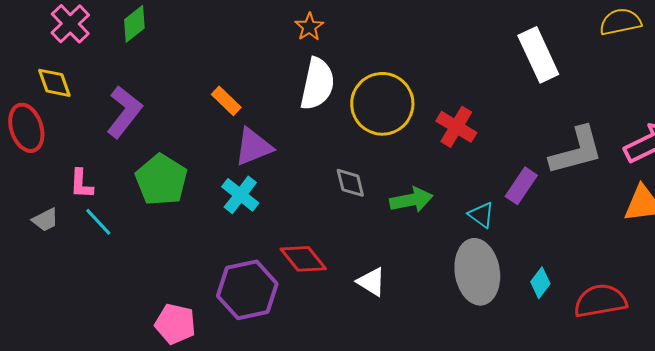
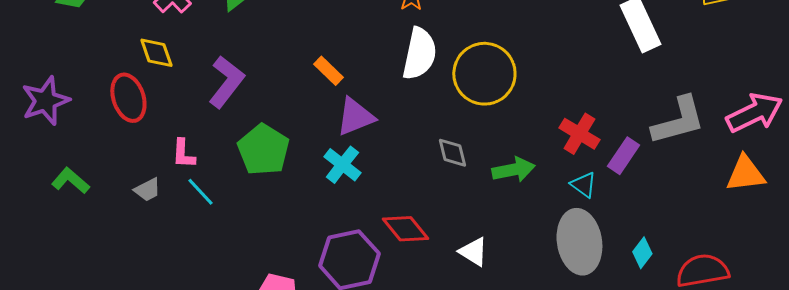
red cross: (456, 127) -> (579, 134), moved

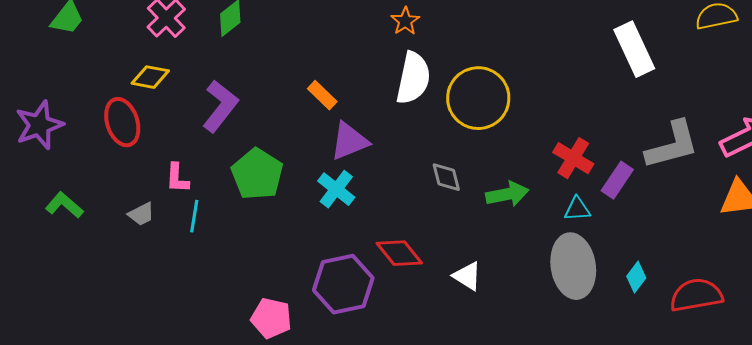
yellow diamond: (156, 53) -> (150, 77), turned -60
cyan triangle: (583, 185) -> (577, 209), turned -40
cyan line: (200, 192) -> (194, 216), turned 52

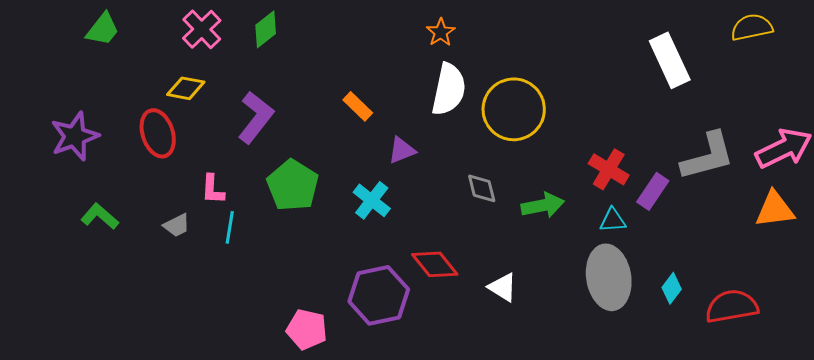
purple triangle: (349, 141) -> (402, 150), moved, size x0.7

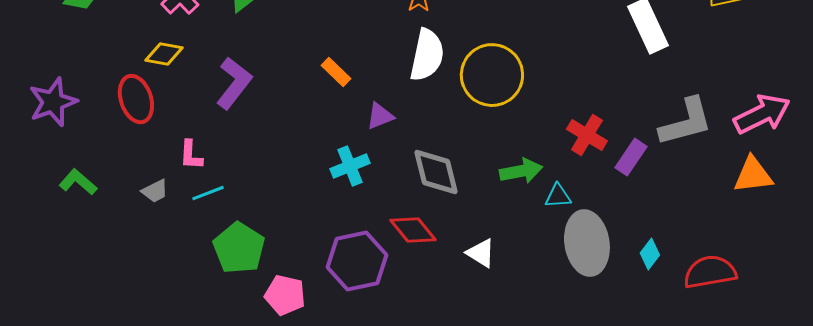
green pentagon: (293, 185) -> (239, 248), moved
gray diamond: (482, 188) -> (436, 172), moved, size x1.6
cyan cross: (372, 200) -> (350, 166), turned 30
cyan triangle: (613, 220) -> (558, 196), moved
cyan line: (230, 227) -> (208, 193), turned 60

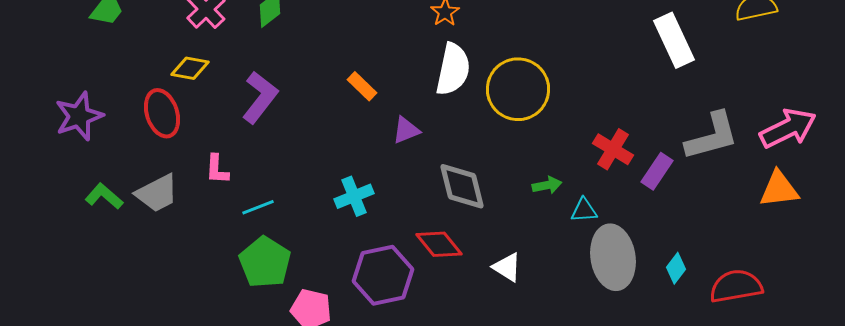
cyan cross: (350, 166) -> (354, 196), moved
green arrow: (521, 171) -> (547, 185), size x0.7
gray trapezoid: (155, 191) -> (157, 193), moved, size x1.6
cyan line: (208, 193) -> (258, 207), moved

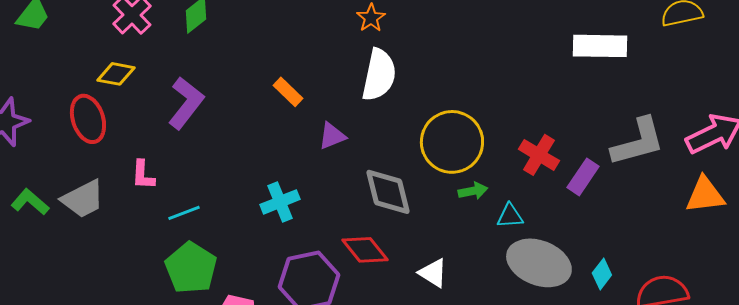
white rectangle: (674, 40) -> (600, 46), turned -64
yellow circle: (518, 89) -> (452, 142), moved
gray ellipse: (613, 257) -> (539, 263), turned -60

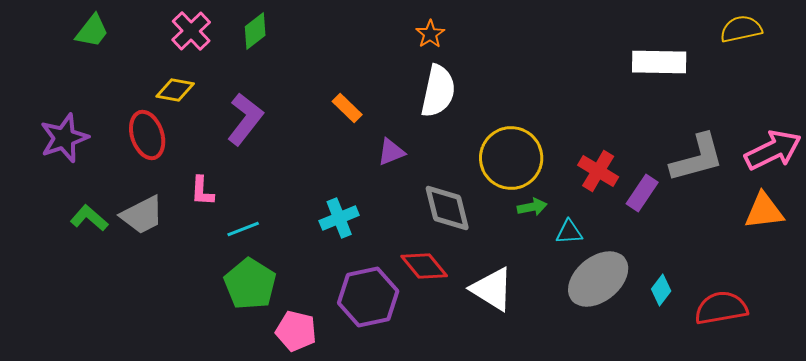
gray ellipse: (539, 263) -> (598, 279), turned -60
white triangle: (433, 273) -> (492, 289), size x1.5

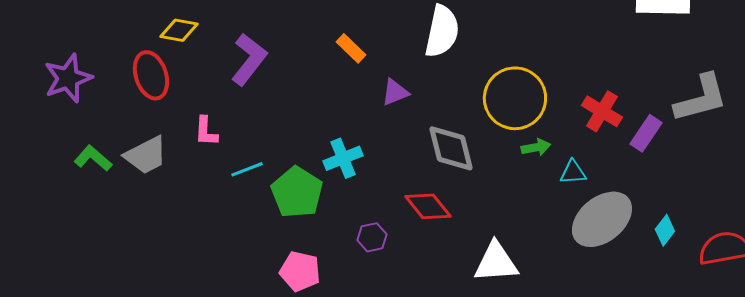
green pentagon: (250, 284) -> (297, 192), moved
white triangle: (492, 289) -> (496, 262), moved, turned -36
purple hexagon: (368, 297) -> (372, 237), size x0.5

